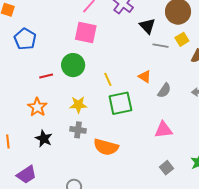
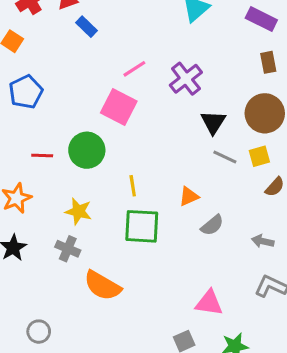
orange triangle: (145, 76) -> (189, 196), turned 48
pink triangle: (163, 130) -> (209, 303), moved

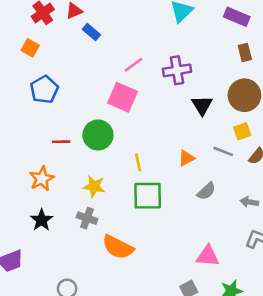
purple cross: (186, 79) -> (177, 70), turned 32
gray line: (225, 157) -> (223, 151), moved
orange triangle: (189, 196) -> (186, 158), moved

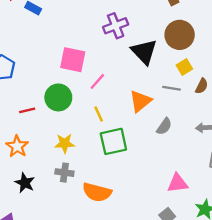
pink line: (133, 65) -> (97, 81), moved
black triangle: (202, 105) -> (144, 52), size x1.4
orange triangle: (186, 158) -> (140, 101), size x1.5

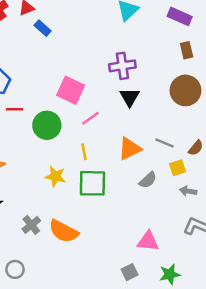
black triangle: (144, 52) -> (130, 97), moved, size x0.7
yellow square: (184, 67) -> (177, 168), moved
red line: (27, 110) -> (15, 109), moved
yellow star: (65, 143) -> (55, 176), moved
gray cross: (64, 173) -> (31, 225), moved, turned 30

